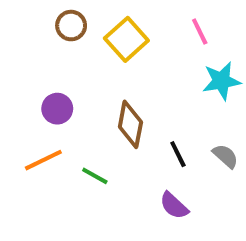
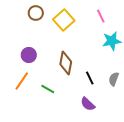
gray semicircle: (225, 156) -> (114, 79), turned -112
orange line: (43, 160) -> (22, 81), turned -30

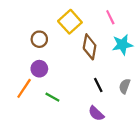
brown circle: (36, 13) -> (39, 39), moved
purple circle: (29, 55) -> (39, 69), moved
brown diamond: (66, 63) -> (90, 47), moved

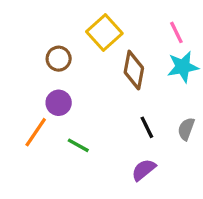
pink line: (110, 17) -> (176, 32), moved
purple semicircle: (96, 113) -> (144, 170), turned 98

